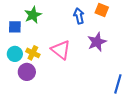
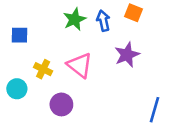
green star: (33, 15) -> (75, 19), moved
cyan circle: (15, 54) -> (17, 89), moved
purple circle: (27, 72) -> (61, 104), moved

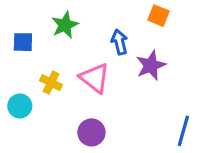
green star: (75, 19) -> (65, 25), moved
blue arrow: (103, 21) -> (120, 42), moved
purple circle: (61, 104) -> (91, 132), moved

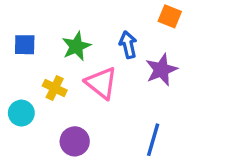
green star: (65, 25) -> (76, 46), moved
blue line: (183, 131) -> (153, 140), moved
purple circle: (91, 132) -> (75, 141), moved

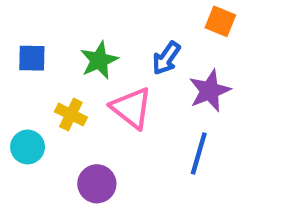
blue arrow: (128, 45) -> (166, 58), turned -132
blue line: (153, 140) -> (199, 153), moved

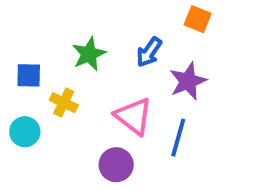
blue square: (32, 58) -> (29, 75), moved
pink triangle: (132, 108) -> (134, 116), moved
purple circle: (97, 184) -> (116, 165), moved

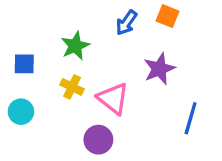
blue arrow: (149, 52) -> (126, 23), moved
yellow cross: (64, 103) -> (72, 87), moved
blue line: (178, 138) -> (191, 118), moved

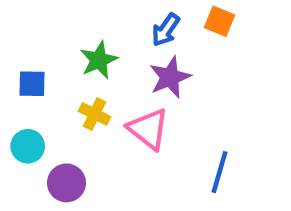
purple star: (159, 69) -> (170, 77), moved
blue line: (191, 118) -> (219, 172), moved
purple circle: (98, 140) -> (66, 183), moved

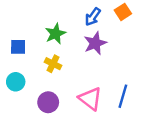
orange square: (219, 21) -> (123, 12), turned 35
pink triangle: (148, 129) -> (90, 99), moved
purple circle: (66, 183) -> (48, 102), moved

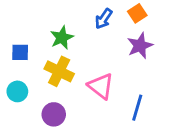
purple star: (95, 43) -> (140, 46), moved
yellow cross: (53, 64) -> (59, 71), size x1.5
pink triangle: (90, 99) -> (101, 86), moved

